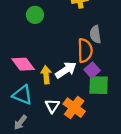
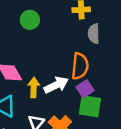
gray semicircle: (95, 34) -> (94, 34), moved

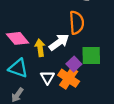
purple square: (85, 89) -> (74, 64), moved

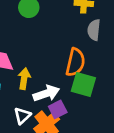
white arrow: (59, 42) -> (46, 93), moved
green square: (91, 55) -> (83, 85), moved

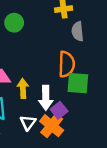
white arrow: (46, 93) -> (46, 98), turned 120

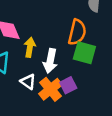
purple square: (59, 110) -> (68, 85), moved
white triangle: (28, 123) -> (28, 82), turned -42

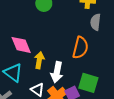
green square: (84, 53) -> (88, 83), moved

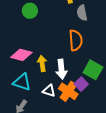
pink diamond: (21, 45) -> (21, 55), turned -35
green square: (88, 83) -> (93, 70), turned 30

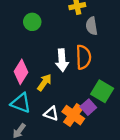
pink diamond: (21, 55) -> (21, 72), turned -75
yellow arrow: (42, 63) -> (44, 82), turned 42
white arrow: (61, 69) -> (62, 60), moved

